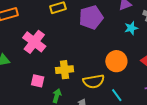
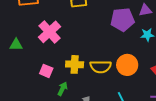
purple pentagon: (91, 17) -> (122, 20), moved
yellow semicircle: (94, 81) -> (101, 67), moved

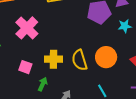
yellow semicircle: (101, 67) -> (80, 60), turned 75

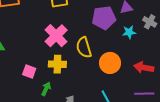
pink cross: (27, 28) -> (56, 36), moved
yellow semicircle: (80, 60) -> (84, 47), moved

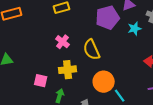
pink cross: (56, 36) -> (62, 42), size x0.6
orange circle: (110, 63) -> (104, 82), moved

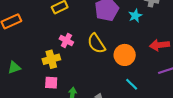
yellow cross: (68, 70) -> (51, 59), moved
orange circle: (104, 82) -> (125, 55), moved

